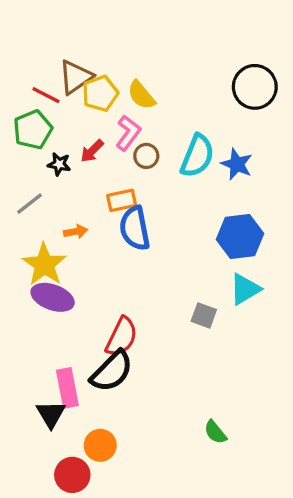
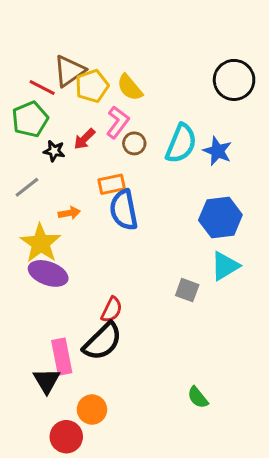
red semicircle: (122, 337) -> (112, 310), size x0.7

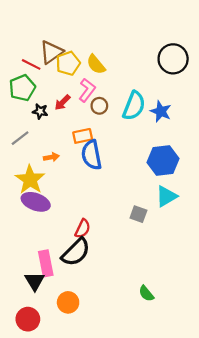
red circle: (66, 437) -> (28, 319), moved

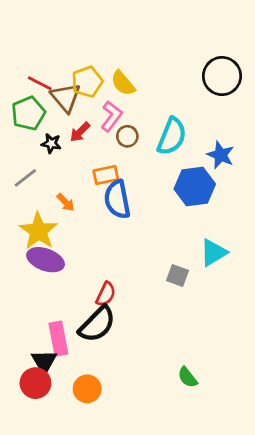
brown triangle: (51, 52) -> (66, 98), moved, turned -35
blue star: (161, 111) -> (221, 155), moved
orange arrow: (51, 157) -> (66, 202), turned 56
blue hexagon: (163, 161) -> (195, 187), moved
red circle: (28, 319) -> (35, 383), moved

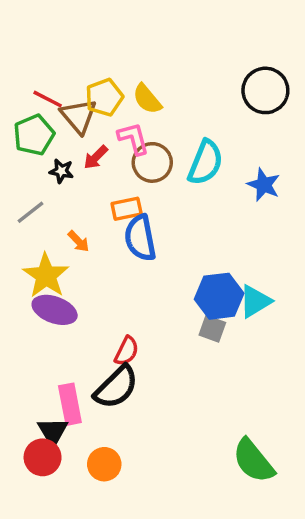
pink L-shape: (112, 116) -> (133, 138), turned -52
brown circle: (127, 136) -> (152, 162), size x1.5
blue hexagon: (195, 187) -> (219, 296), moved
green semicircle: (188, 377) -> (253, 461), moved, size x1.8

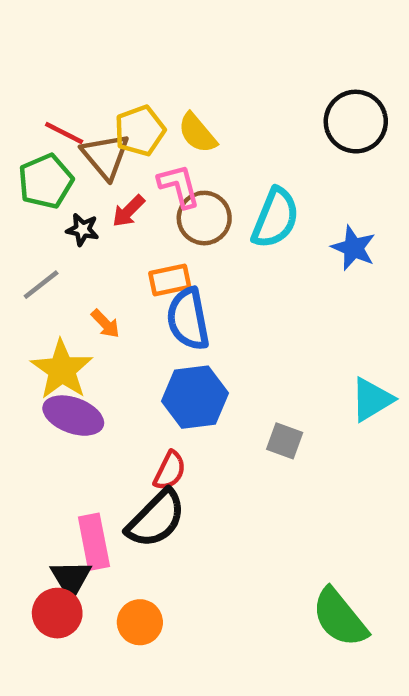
blue hexagon: (219, 296) -> (195, 397), moved
cyan triangle: (255, 301) -> (372, 399), moved

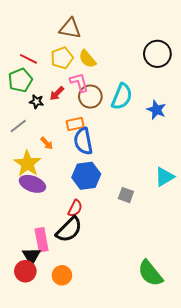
brown triangle: (105, 156) -> (70, 28), moved, turned -40

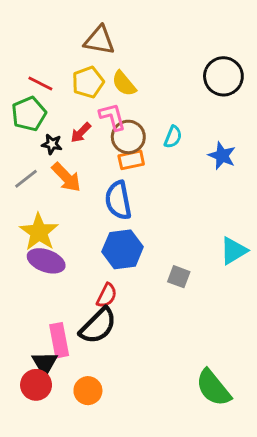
cyan semicircle: (122, 97) -> (173, 137), size x0.6
orange rectangle: (75, 124) -> (131, 160), moved
orange arrow: (47, 143) -> (66, 177), moved, size x1.6

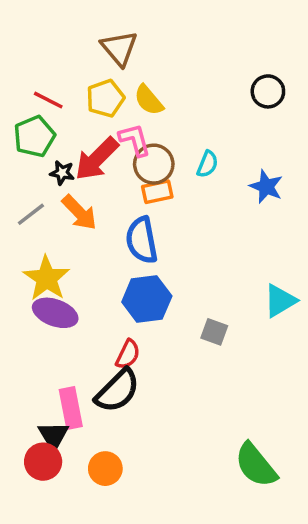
brown triangle: (99, 40) -> (119, 48), turned 40
black circle: (223, 76) -> (268, 91), size x0.7
red arrow: (81, 133) -> (97, 159), size x1.8

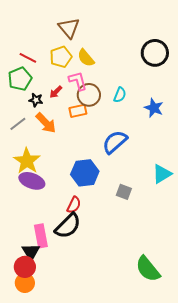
black circle: (268, 91) -> (155, 53), size x1.4
red arrow: (97, 159) -> (56, 92), size x0.5
orange rectangle: (157, 192) -> (78, 111), moved
blue semicircle: (142, 240) -> (115, 142), moved, turned 60
orange circle: (105, 469) -> (25, 283), moved

